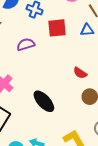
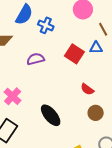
red square: (57, 28) -> (74, 54), moved, turned 36

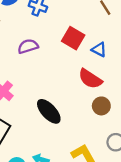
blue triangle: (96, 48) -> (99, 50), moved, turned 32
red semicircle: (87, 89) -> (90, 79), size x1.5

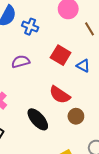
red semicircle: (90, 79) -> (60, 95), moved
brown circle: (101, 106) -> (76, 116), moved

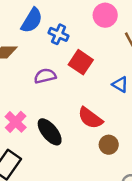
red square: (61, 55) -> (81, 62), moved
black ellipse: (38, 119) -> (50, 132), moved

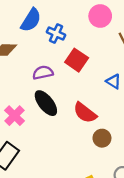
black ellipse: (50, 132) -> (46, 103), moved

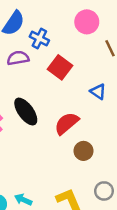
purple semicircle: (43, 73) -> (18, 58), moved
red semicircle: (85, 113) -> (67, 123), turned 100

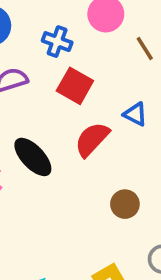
blue cross: (39, 39) -> (57, 42), moved
red semicircle: (67, 123) -> (92, 139), moved

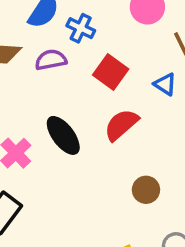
blue cross: (57, 42) -> (81, 28), moved
blue triangle: (135, 114) -> (165, 84), moved

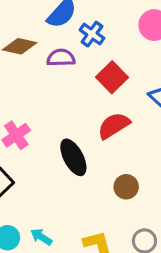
black ellipse: (63, 135) -> (73, 157), moved

